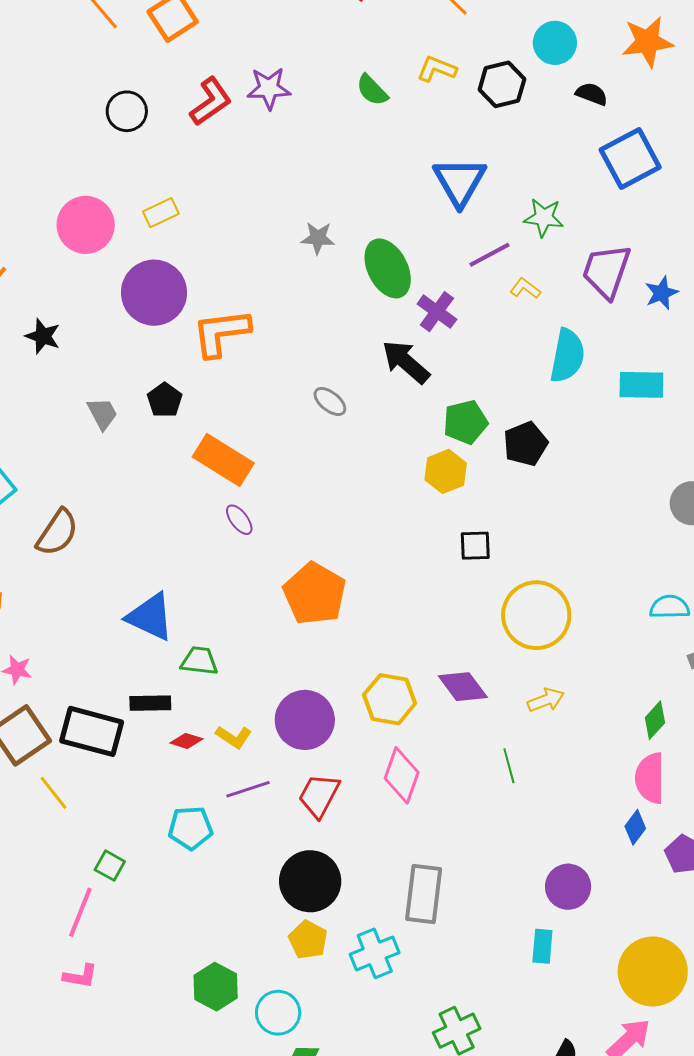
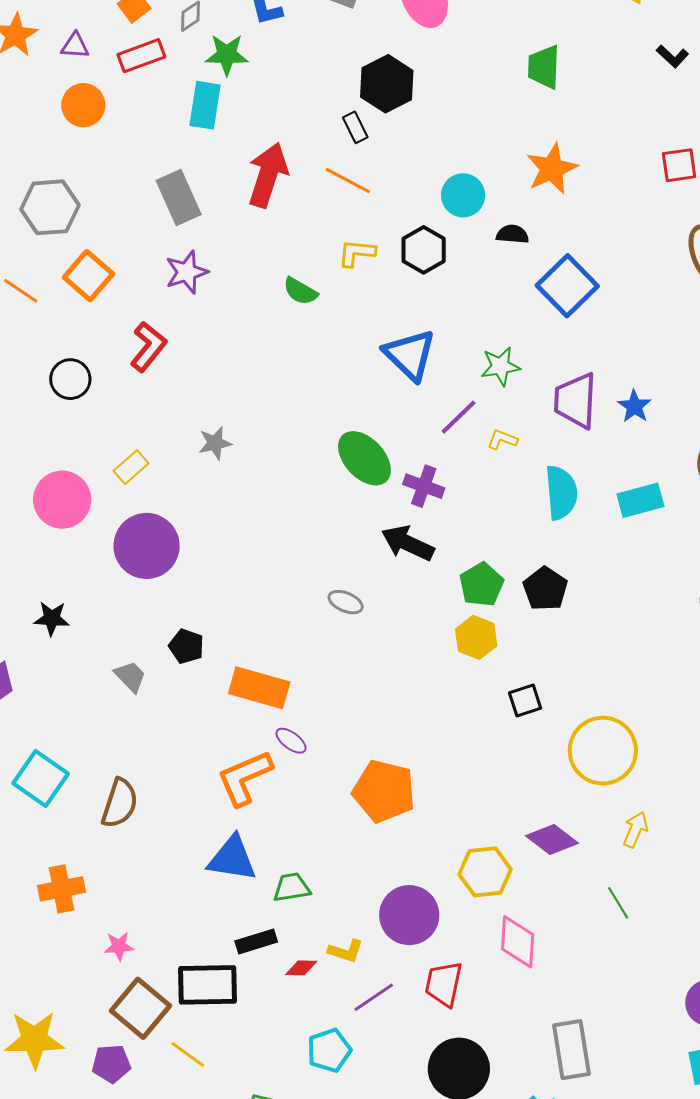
purple star: (269, 88) -> (187, 272), moved
gray star: (318, 238) -> (215, 443), moved
orange L-shape: (221, 333) -> (245, 778), moved
yellow arrow: (546, 700) -> (635, 830), turned -30

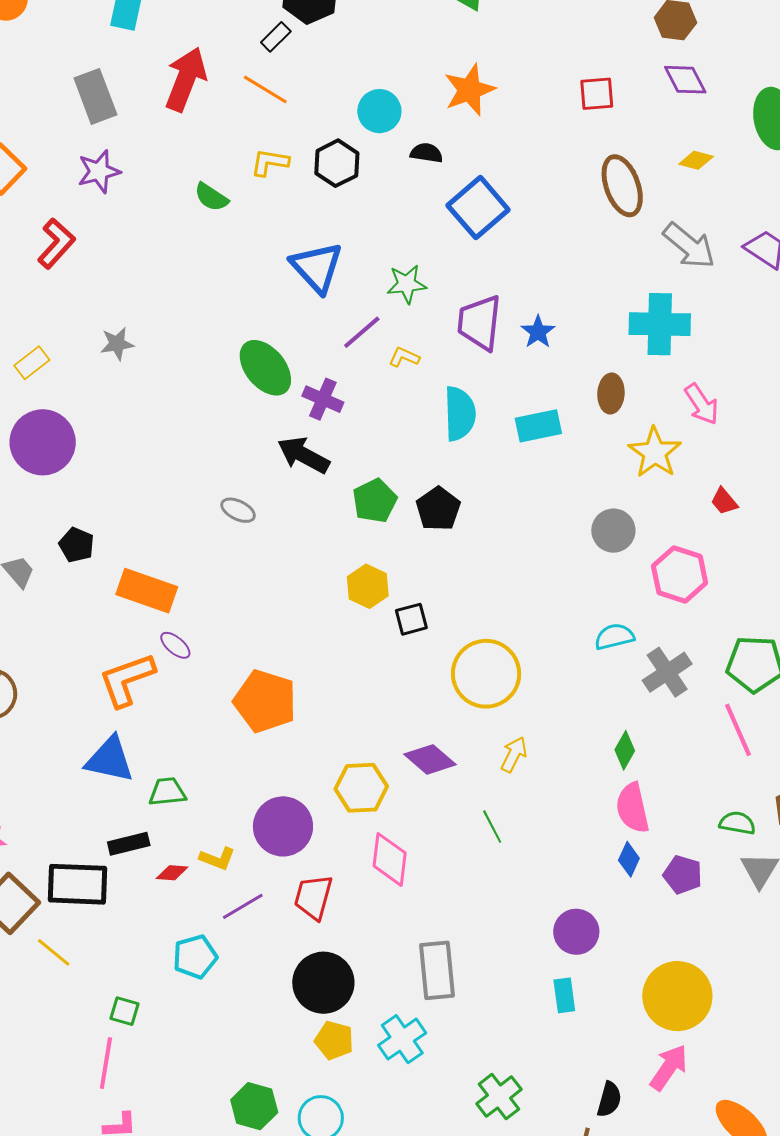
black rectangle: (355, 127) -> (276, 37), turned 68
yellow hexagon: (476, 637) -> (368, 586), moved

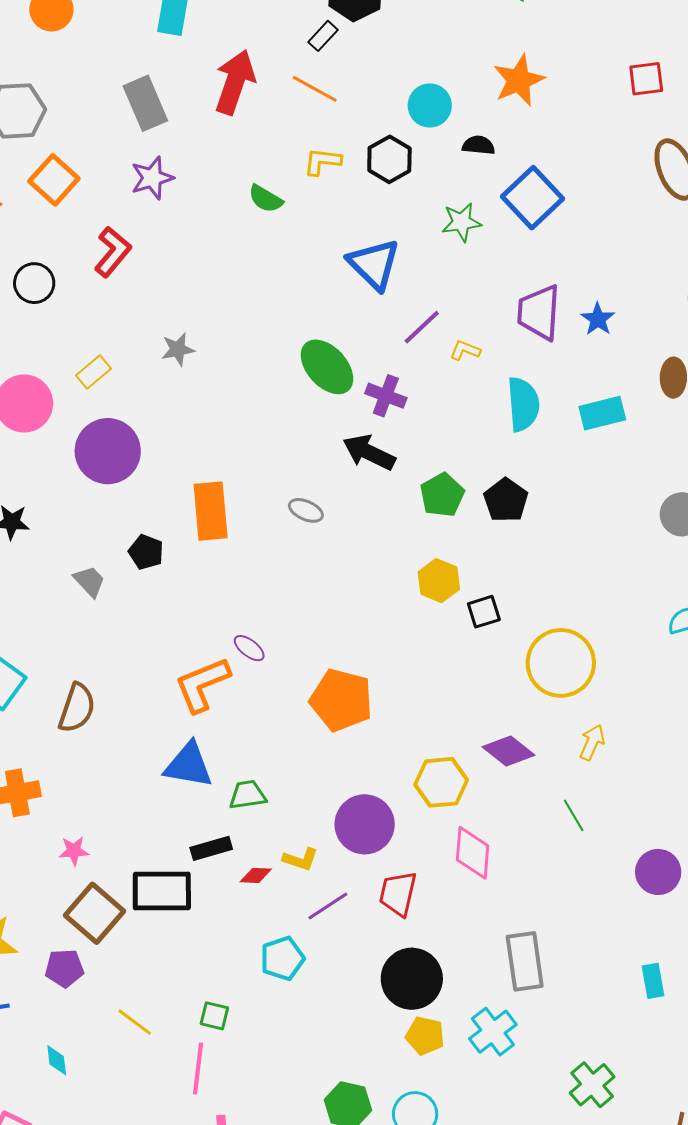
green star: (407, 284) -> (461, 222), moved
orange rectangle: (147, 591) -> (211, 511), moved, turned 68
purple circle: (576, 932) -> (658, 872), moved
yellow line: (54, 952) -> (135, 1022), moved

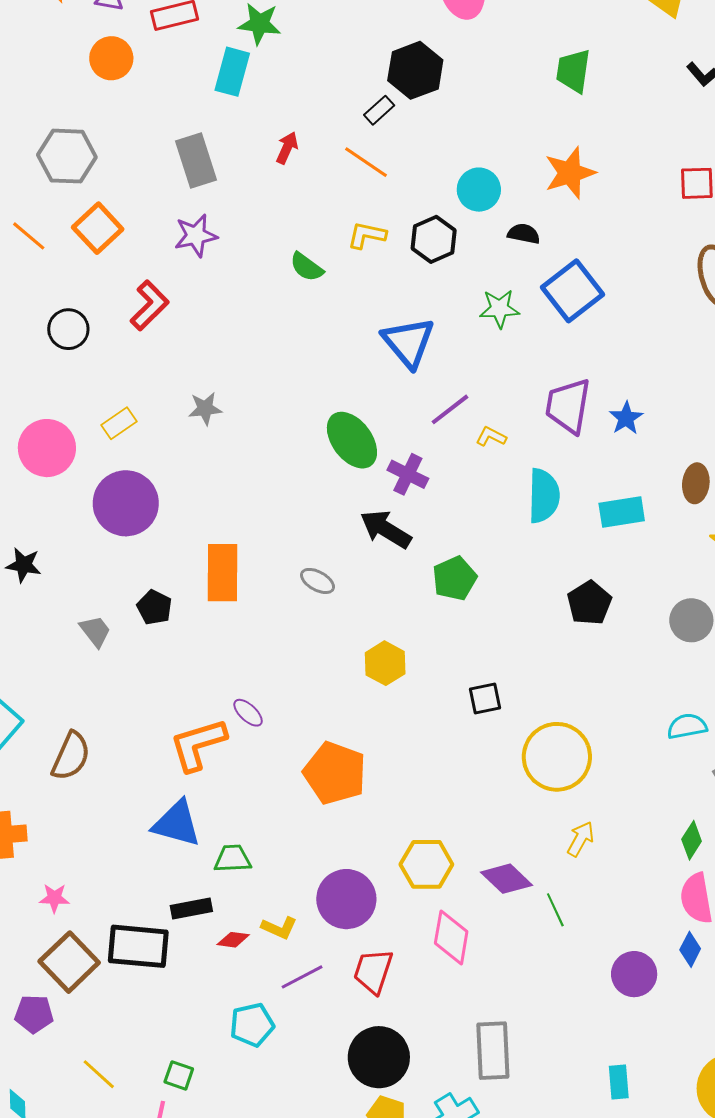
red arrow: (235, 82) -> (287, 148), size x0.5
black pentagon: (506, 500) -> (589, 603), moved
yellow hexagon: (439, 581) -> (385, 663), moved
purple diamond: (509, 751) -> (506, 879), moved

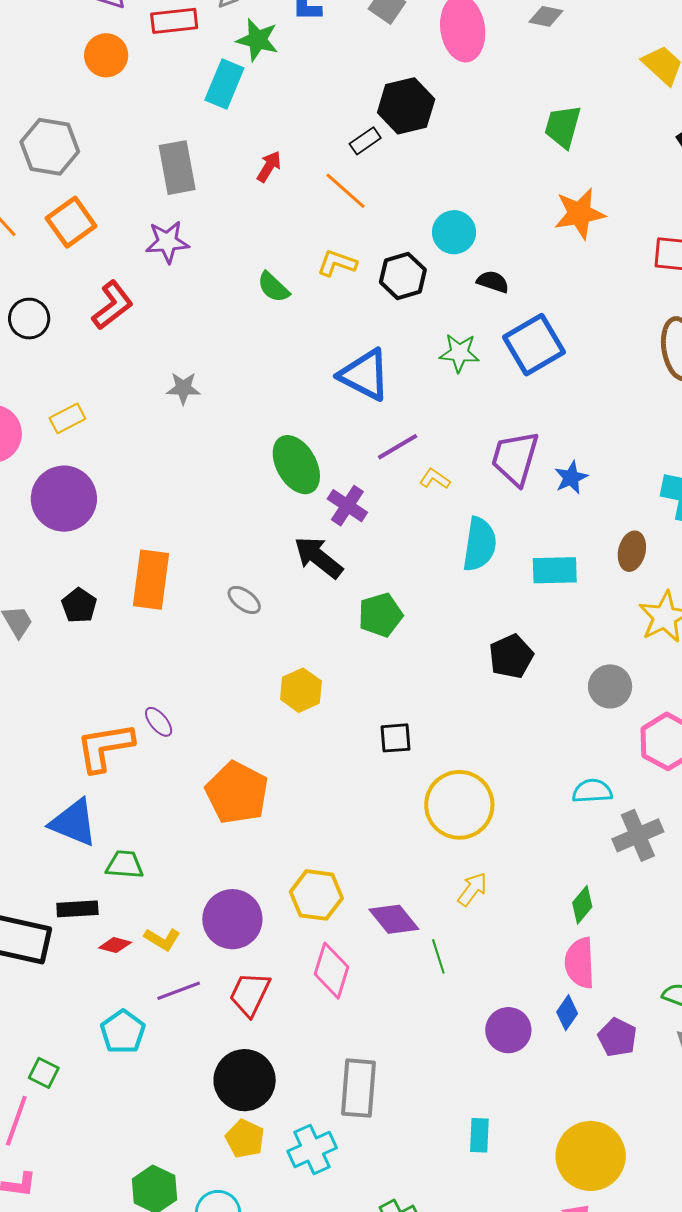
orange star: (570, 173) -> (580, 213), moved
blue triangle: (408, 342) -> (365, 375), turned -30
gray star: (205, 409) -> (183, 388), moved
cyan pentagon: (252, 1025) -> (123, 1032), turned -30

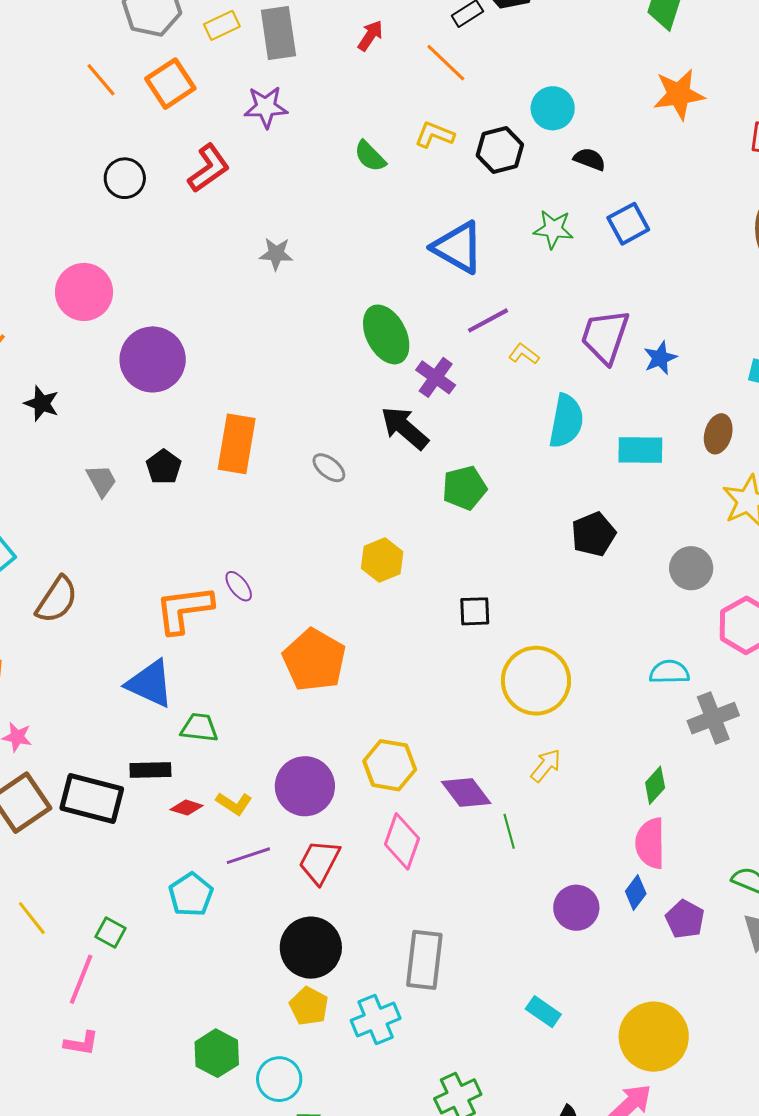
blue square: (534, 345) -> (628, 224), size x0.7
yellow rectangle: (67, 418) -> (222, 25), moved
cyan rectangle: (479, 1135) -> (543, 1012), turned -60

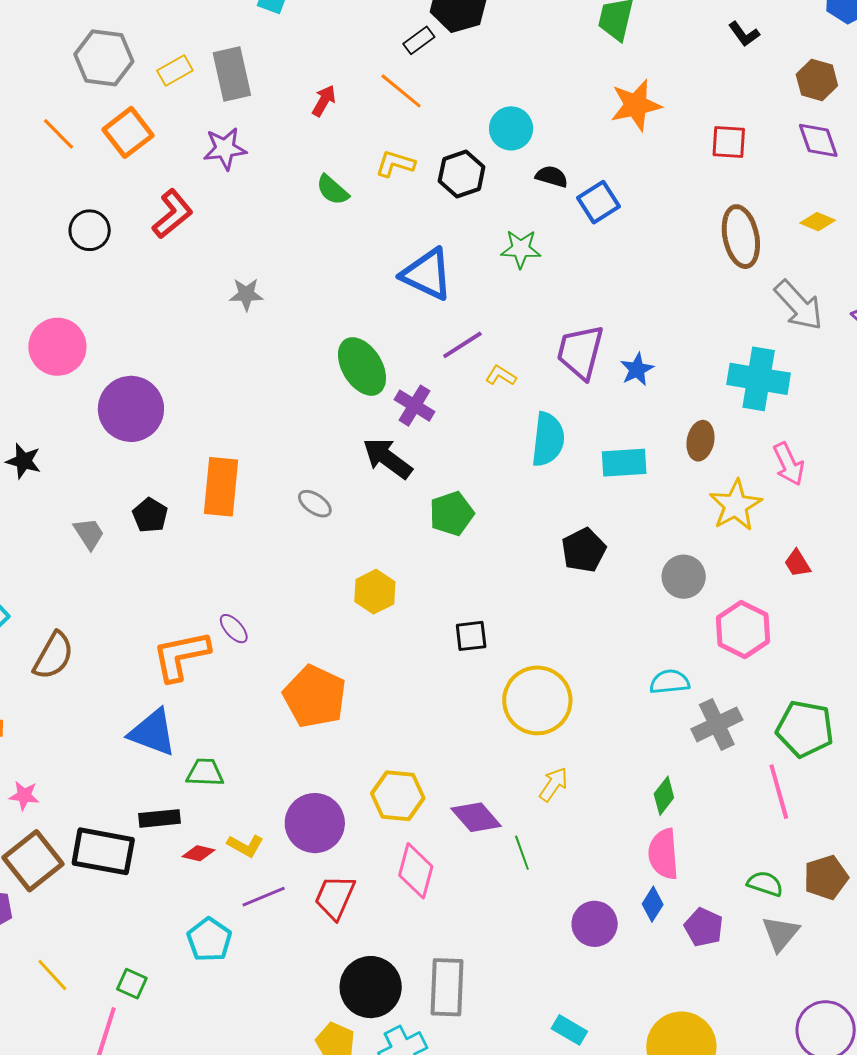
red arrow: (370, 36) -> (324, 101), moved
blue square: (628, 224) -> (598, 202), moved
black circle: (311, 948) -> (371, 987), moved

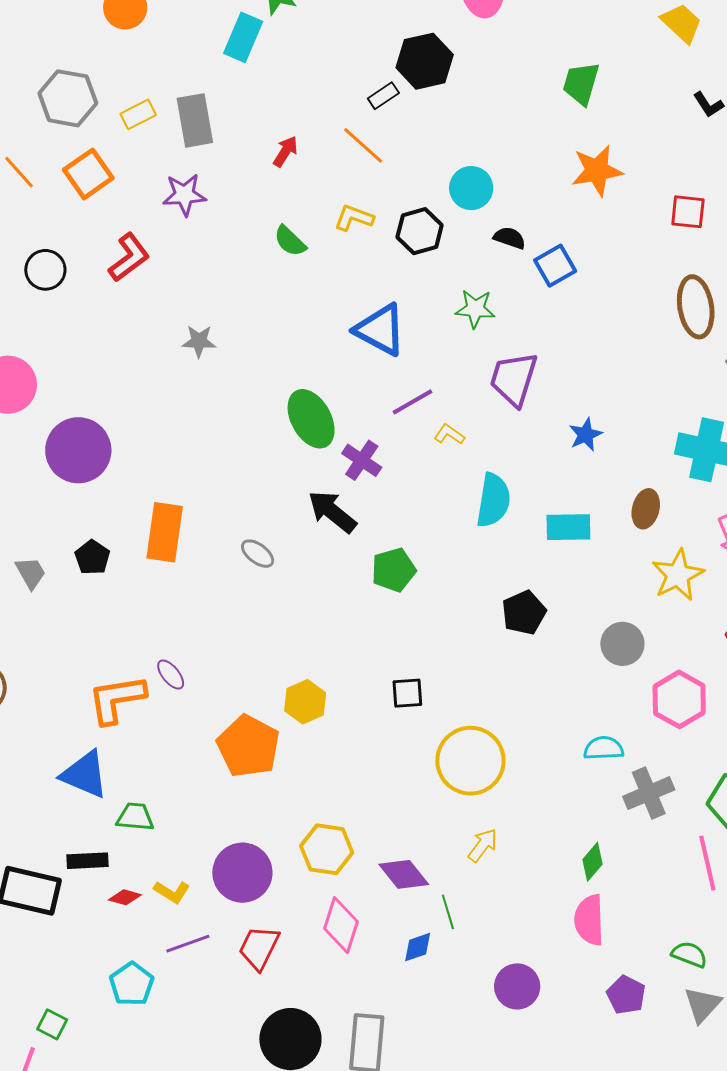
purple trapezoid: (580, 352) -> (514, 379), moved
yellow hexagon: (375, 592) -> (305, 702), moved
blue diamond: (653, 904) -> (418, 947), moved, turned 36

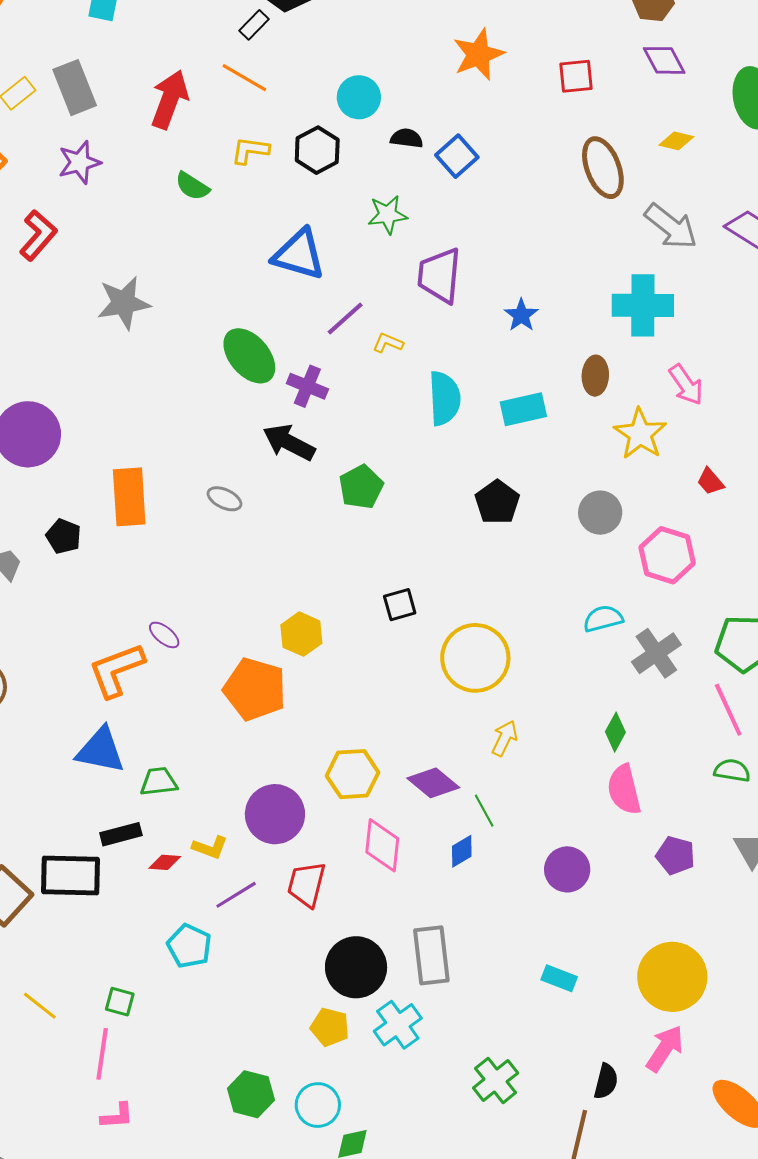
red arrow: (285, 151) -> (170, 99), size x1.8
gray star: (199, 341) -> (124, 303), size x1.6
green semicircle: (689, 954) -> (732, 771), moved

